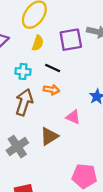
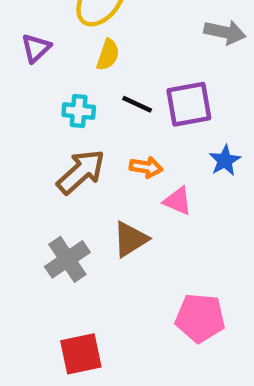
purple square: (71, 40) -> (189, 104), moved
orange arrow: (51, 90) -> (146, 167), moved
brown arrow: (24, 102) -> (81, 172), turned 30

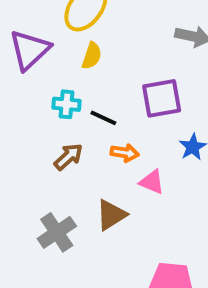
purple triangle: (36, 48) -> (30, 50), size x1.6
black line: (137, 104) -> (103, 118), moved
brown arrow: (81, 172) -> (68, 157), size x0.7

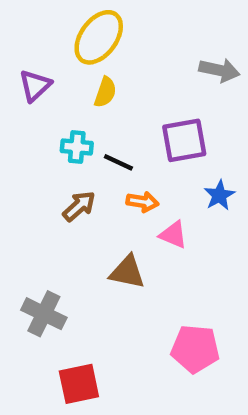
purple triangle: (30, 50) -> (35, 86), size x0.7
brown triangle: (111, 215) -> (127, 272), turned 44
gray cross: (57, 232) -> (44, 314), moved, turned -30

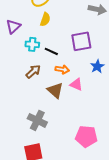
purple triangle: (35, 86) -> (13, 26), moved
brown triangle: (127, 272) -> (55, 90), moved, turned 30
gray cross: (44, 314) -> (37, 120), moved

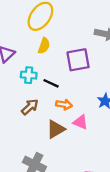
purple square: (81, 41) -> (78, 60), moved
brown triangle: (55, 90) -> (56, 129), turned 48

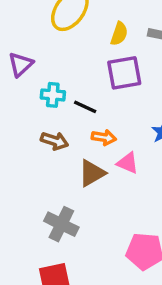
yellow semicircle: (44, 46) -> (119, 34), moved
brown arrow: (30, 107) -> (55, 141), turned 60

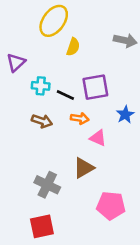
yellow semicircle: (119, 34) -> (73, 47), moved
purple square: (124, 73) -> (95, 87), moved
brown triangle: (92, 173) -> (84, 168), moved

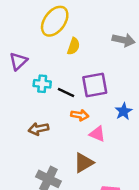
brown arrow: (42, 121) -> (38, 129), moved, turned 150

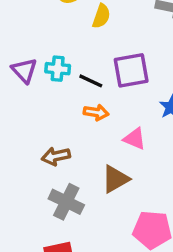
purple triangle: (18, 61) -> (24, 70), moved, turned -30
orange arrow: (80, 115) -> (96, 112), moved
brown arrow: (38, 129) -> (56, 156), moved

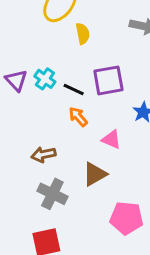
yellow semicircle: (101, 16) -> (83, 34), turned -30
cyan cross: (58, 69) -> (45, 79), turned 30
orange arrow: (96, 112) -> (78, 117), turned -140

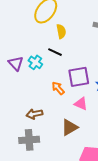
purple square: (108, 80) -> (79, 77), moved
black line: (74, 90) -> (55, 52), moved
gray cross: (52, 194) -> (29, 140), moved, turned -30

